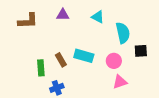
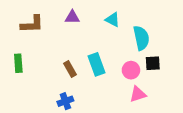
black square: (141, 51) -> (153, 63), moved
cyan rectangle: (84, 56) -> (96, 64), turned 54
green rectangle: (41, 68) -> (18, 63), moved

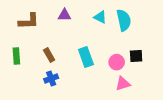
cyan semicircle: (141, 38) -> (124, 20), moved
brown rectangle: (70, 69) -> (49, 55), moved
blue cross: (65, 101) -> (51, 79), moved

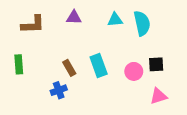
cyan triangle: (100, 17) -> (115, 20), turned -32
brown rectangle: (49, 55) -> (69, 68), moved
pink triangle: (123, 84) -> (158, 96), moved

